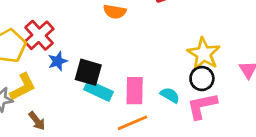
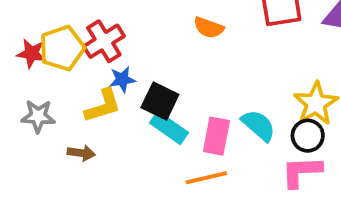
yellow L-shape: (23, 87) -> (103, 106), moved
cyan semicircle: (170, 95) -> (258, 125), moved, size x1.4
brown arrow: (37, 121) -> (81, 153), turned -54

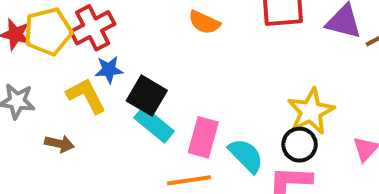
yellow L-shape: (103, 106) -> (86, 96), turned -105
cyan semicircle: (258, 125) -> (246, 156), moved

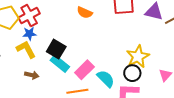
blue star: (109, 70) -> (29, 34), moved
pink rectangle: (203, 137) -> (84, 70), turned 30
brown arrow: (59, 144) -> (32, 75), moved

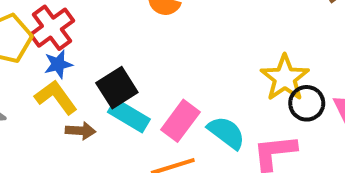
black square: (56, 49) -> (117, 88), turned 36
black circle: (132, 73) -> (307, 103), moved
brown arrow: (32, 75) -> (80, 131), moved

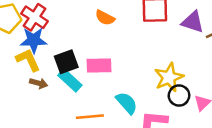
red cross: (52, 28) -> (35, 17), turned -32
blue star: (58, 64) -> (34, 40), size x1.5
pink rectangle: (180, 121) -> (99, 65), moved, turned 40

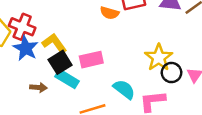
orange semicircle: (105, 18) -> (110, 13), moved
blue star: (34, 40) -> (26, 48), turned -30
yellow L-shape: (28, 60) -> (54, 43), moved

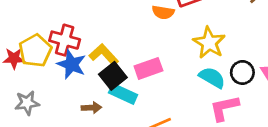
yellow star: (159, 57) -> (209, 43), moved
cyan semicircle: (124, 89) -> (212, 78), moved

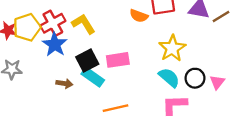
red cross: (65, 40) -> (53, 23), turned 35
yellow L-shape: (104, 55) -> (83, 24), moved

